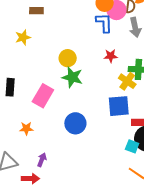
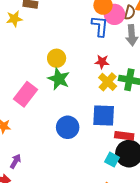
yellow star: (23, 37) -> (14, 19), moved
yellow cross: (127, 81) -> (108, 82), moved
blue circle: (75, 123) -> (68, 127), moved

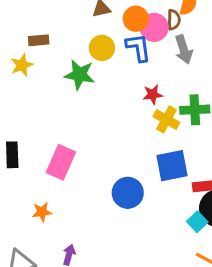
yellow circle: (57, 58) -> (102, 48), moved
green star: (59, 79) -> (79, 75), moved
cyan square: (112, 160) -> (197, 222), turned 32

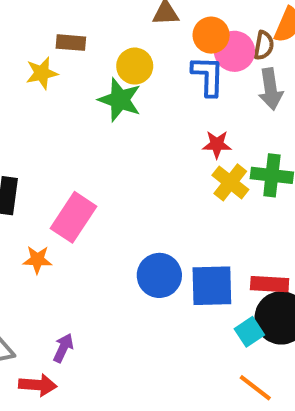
yellow circle: (102, 48) -> (135, 66), moved
blue square: (172, 166) -> (212, 286), moved
orange star: (42, 212) -> (37, 260), moved

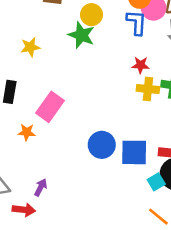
yellow star: (42, 73) -> (30, 47), moved
yellow cross: (230, 182) -> (148, 89), turned -35

